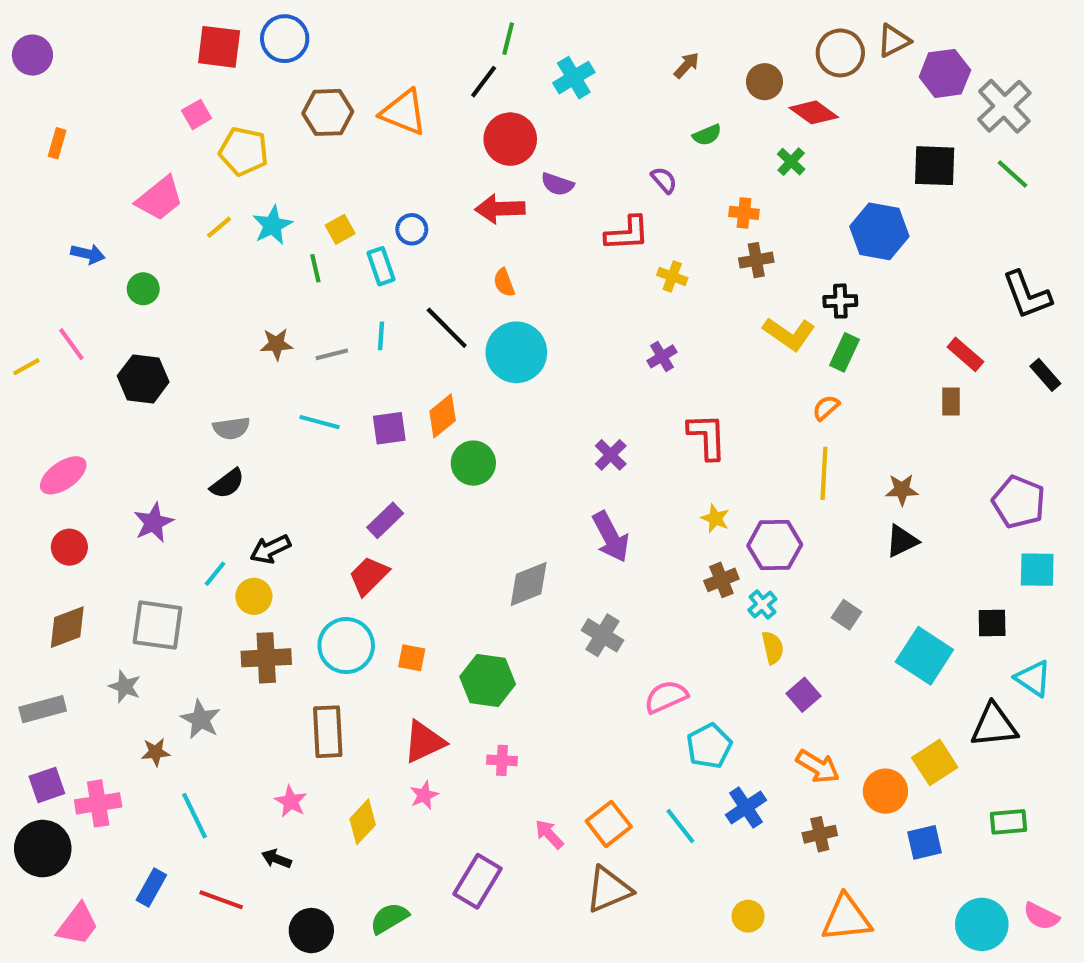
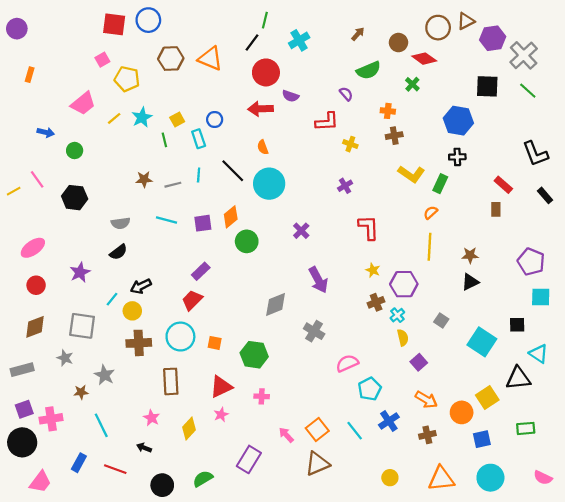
green semicircle: (707, 135) -> (369, 70), size x1.6
black cross: (840, 301) -> (457, 157), moved
purple cross: (611, 455) -> (301, 231), moved
cyan circle: (982, 924) -> (490, 478), moved

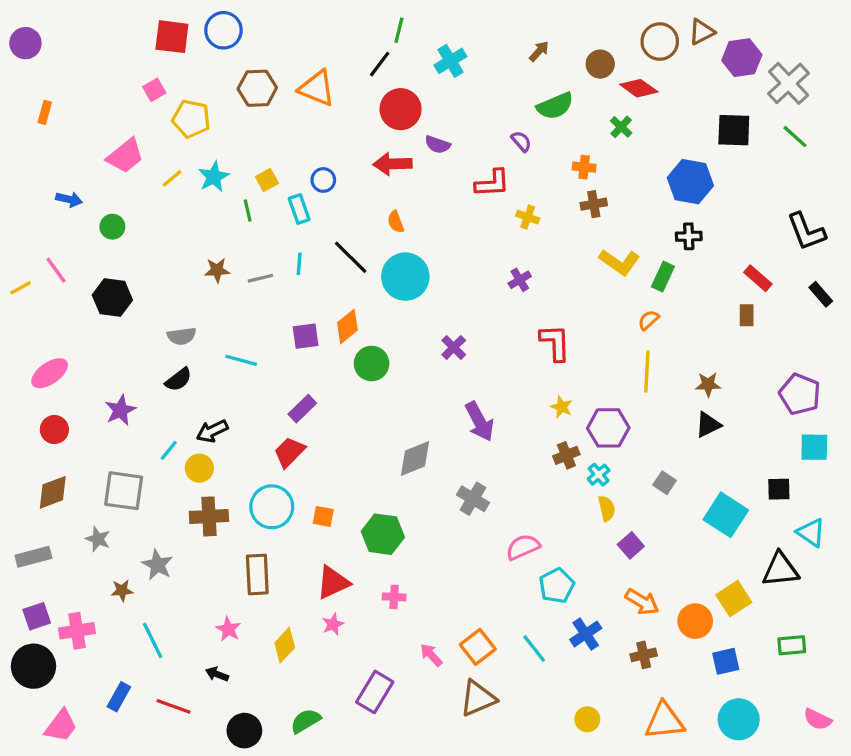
cyan line: (167, 220) -> (241, 360), moved

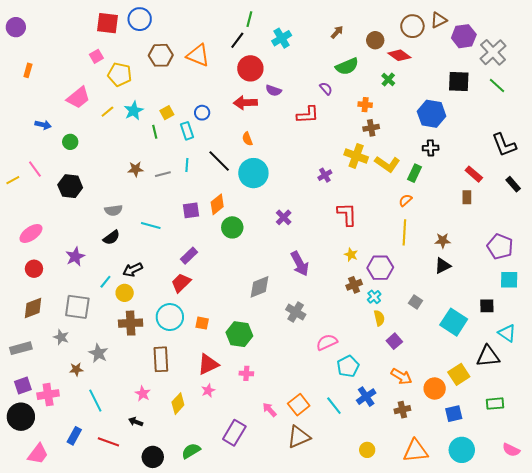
yellow cross: (528, 217) -> (356, 156), moved, size x1.6

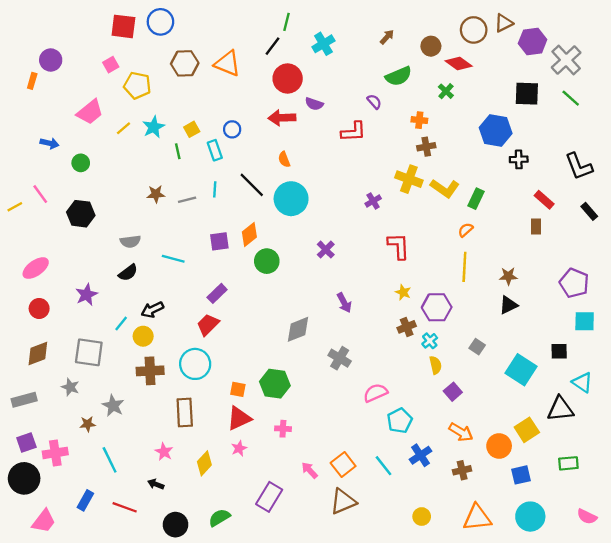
purple circle: (16, 27) -> (51, 60), moved
black cross: (431, 148) -> (519, 159), moved
purple arrow: (300, 264) -> (344, 303), size x0.7
orange square: (202, 323) -> (238, 389), moved

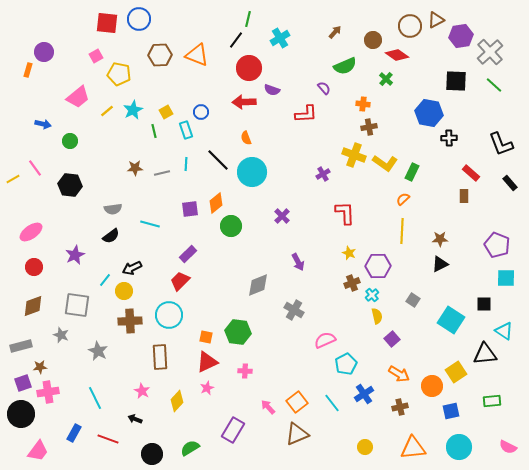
brown star: (88, 424) -> (40, 367), moved

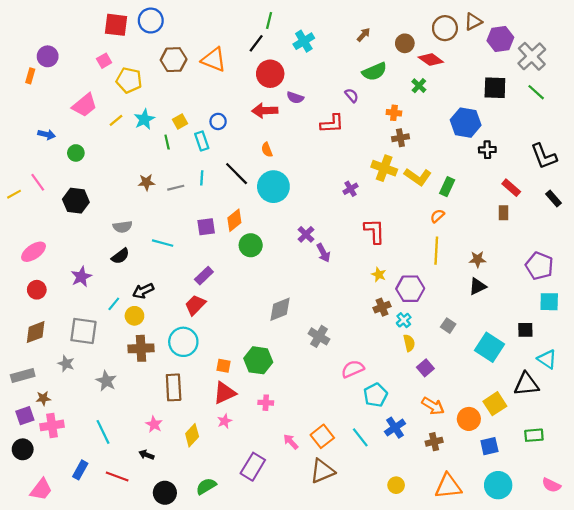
purple arrow: (298, 262) -> (323, 253), moved
black circle: (21, 414) -> (23, 449), size x0.7

